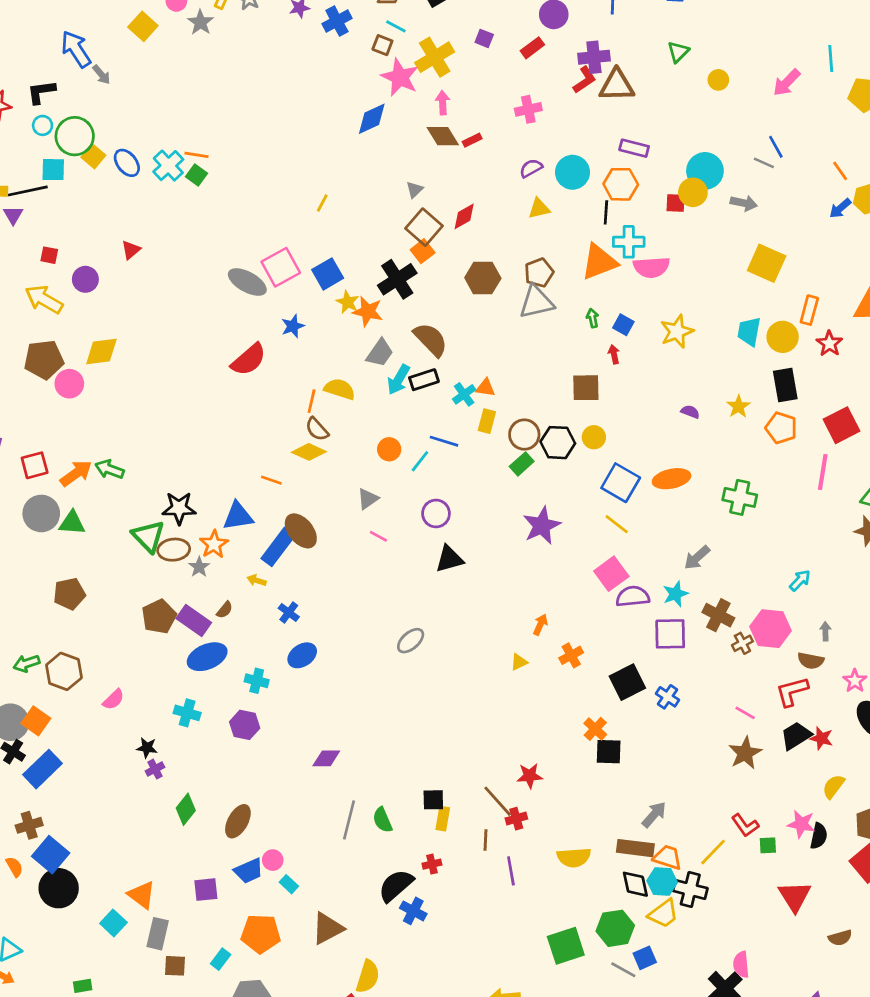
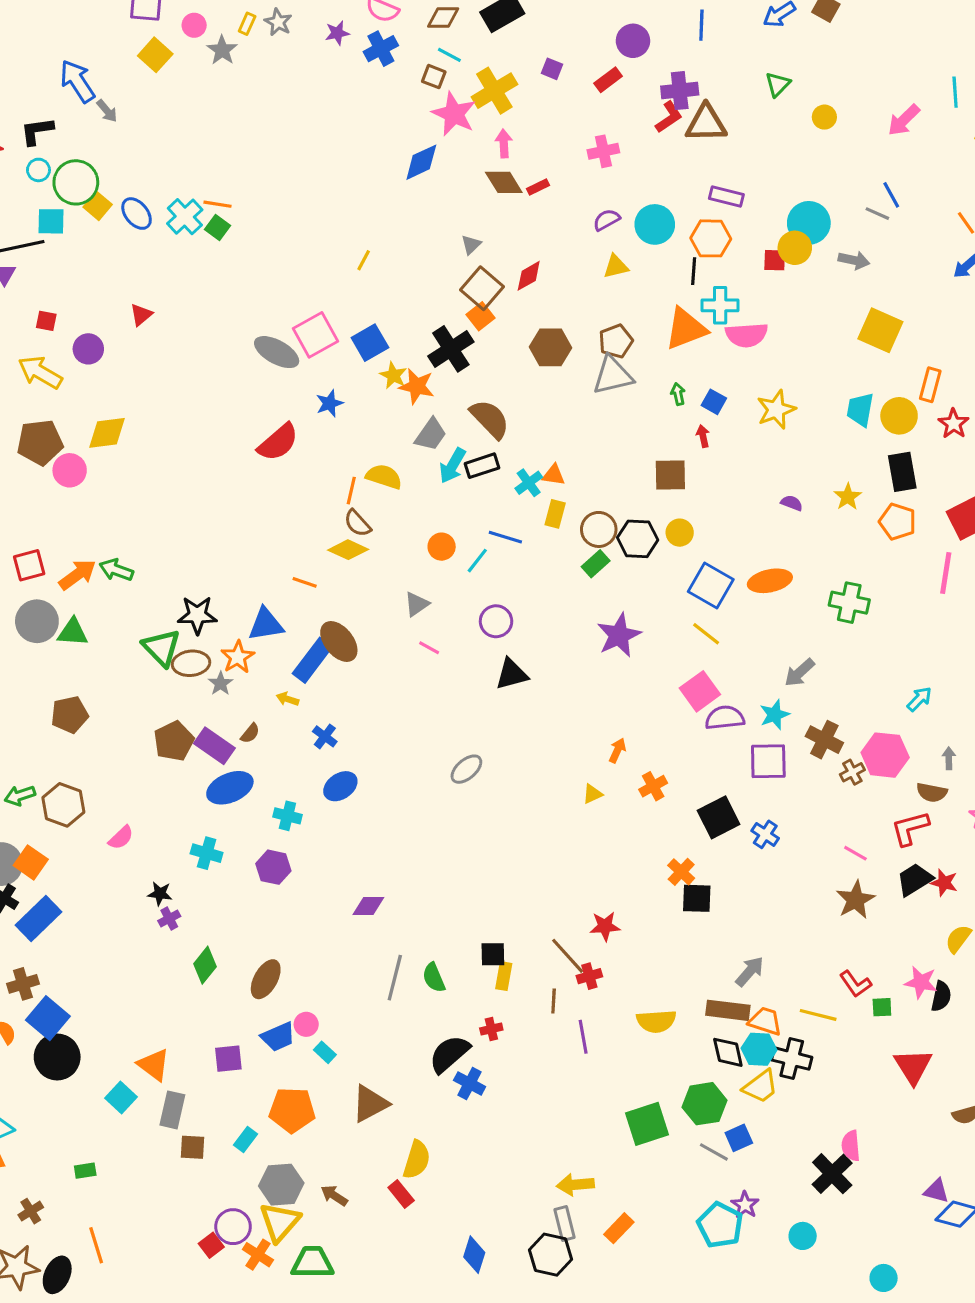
yellow line: (713, 852) -> (818, 1015), turned 60

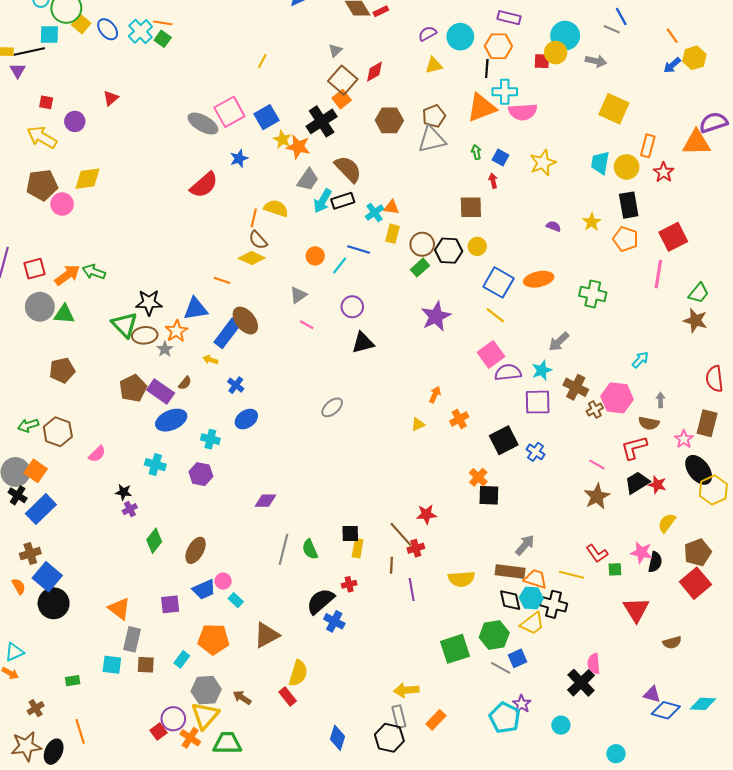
cyan square: (121, 1097) -> (112, 665), moved, turned -36

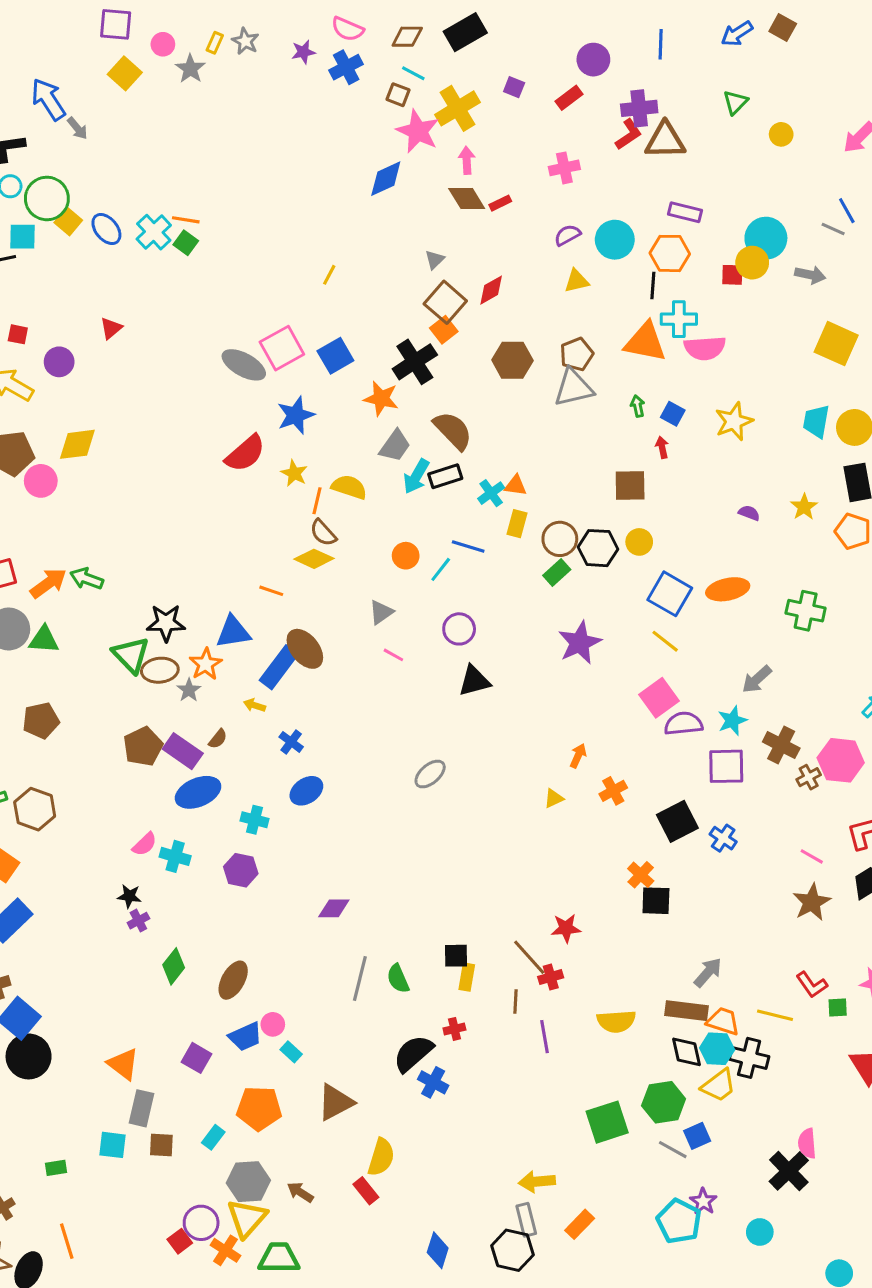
orange triangle: (481, 108) -> (645, 342), turned 32
yellow star: (282, 139) -> (294, 473), moved
blue star: (239, 158) -> (296, 415), size x1.4
pink semicircle: (97, 454) -> (145, 844), moved
purple square: (170, 604) -> (196, 1058), turned 36

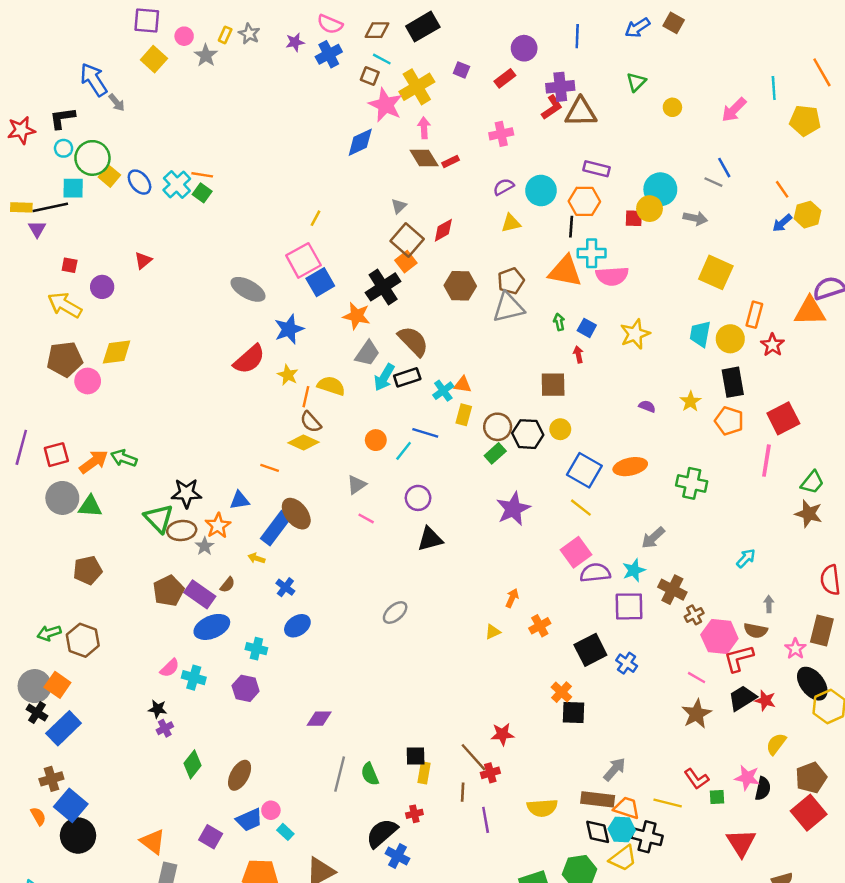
pink square: (282, 348) -> (303, 260), moved
blue triangle: (233, 632) -> (240, 500), size x0.7
pink hexagon: (841, 760) -> (719, 637), moved

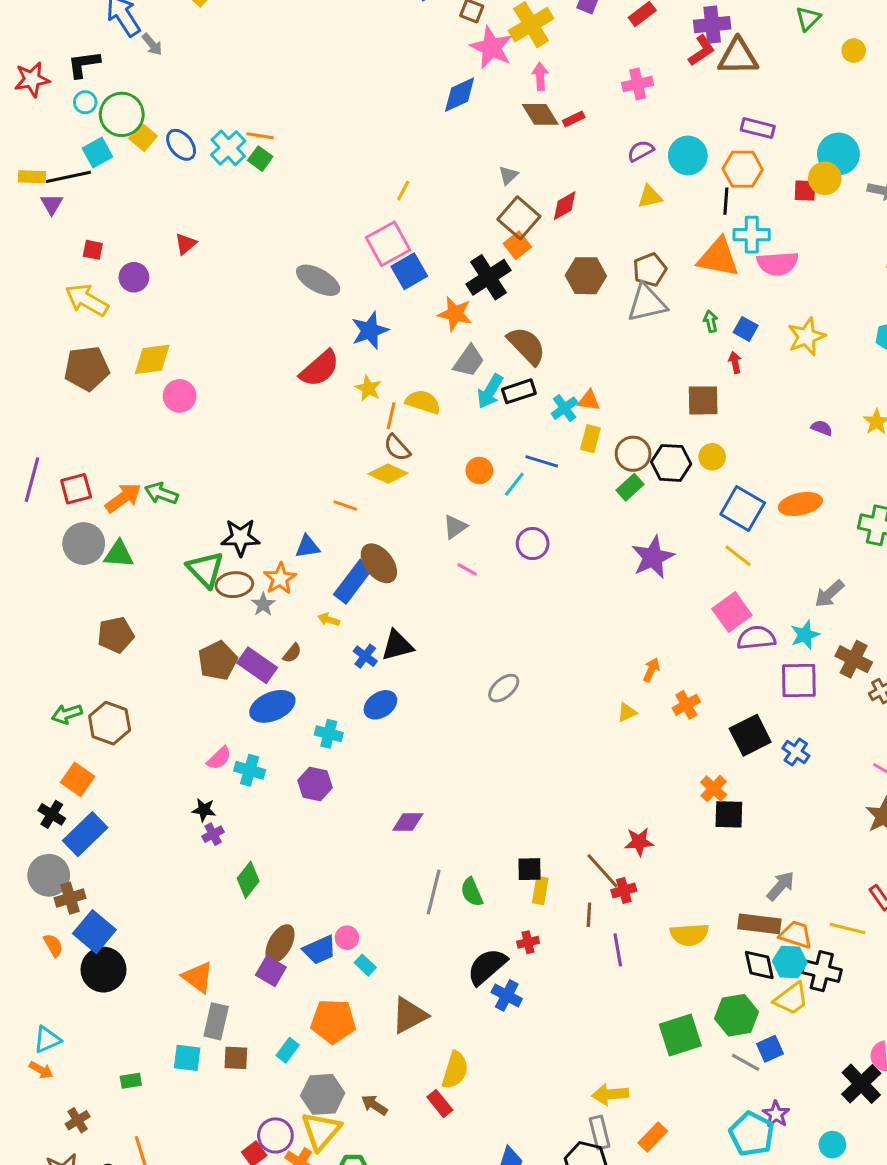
cyan square: (73, 188) -> (97, 152), turned -30
pink circle: (88, 381) -> (180, 396), moved
black triangle: (430, 539) -> (397, 645), moved
gray circle: (35, 686) -> (49, 875), moved
brown ellipse: (240, 775) -> (280, 944), moved

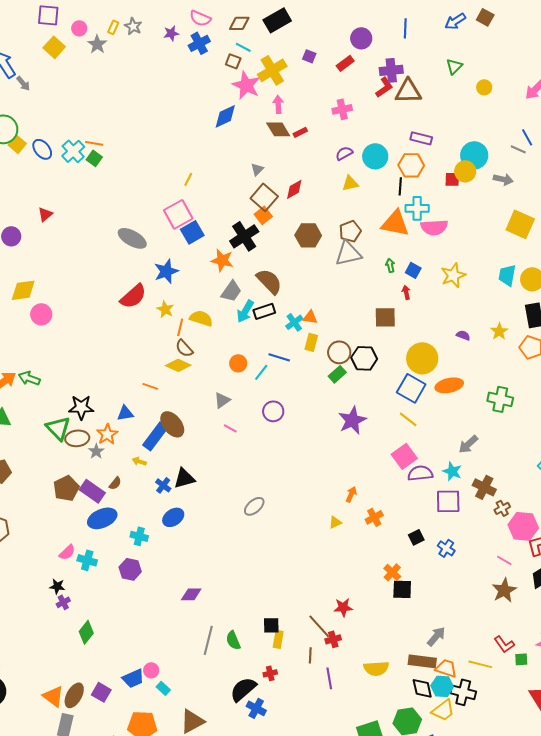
yellow circle: (712, 457) -> (422, 358), moved, size x1.8
cyan star: (805, 635) -> (452, 471), turned -30
black square: (750, 735) -> (416, 537), size x0.6
brown ellipse: (280, 944) -> (74, 695), moved

